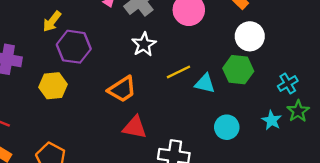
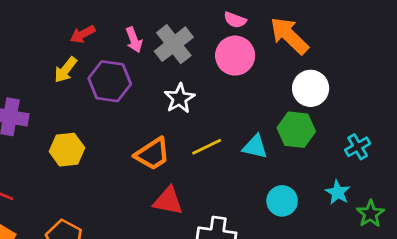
purple hexagon: (74, 47) -> (110, 81), moved
yellow line: (178, 72) -> (207, 147), moved
green star: (298, 111) -> (370, 214), moved

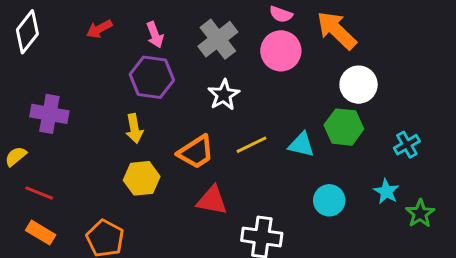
red arrow: (83, 34) -> (99, 29), moved
pink arrow: (134, 40) -> (155, 35), moved
yellow arrow: (66, 70) -> (134, 129), moved, turned -48
yellow hexagon: (67, 150) -> (142, 178), moved

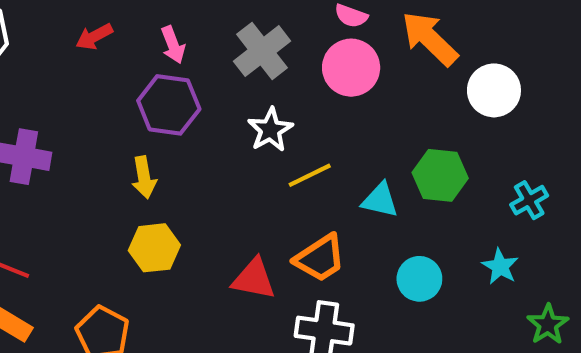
white circle: (359, 85) -> (494, 90), moved
yellow line: (252, 145) -> (310, 175), moved
orange trapezoid: (196, 152) -> (320, 258), moved
green star: (420, 214) -> (548, 324), moved

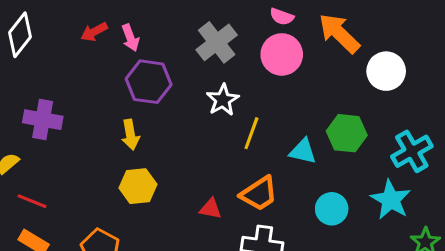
pink arrow: (173, 45) -> (130, 38), moved
yellow line: (310, 175) -> (251, 133), turned -44
cyan cross: (529, 200) -> (412, 151), size x1.5
cyan star: (500, 266) -> (391, 200), size x1.5
red triangle: (254, 279) -> (211, 209), size x0.7

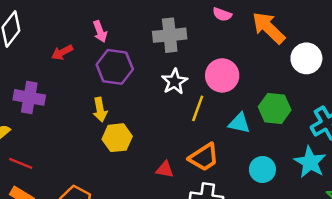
red arrow: (94, 32) -> (62, 52), moved
gray cross: (217, 42) -> (170, 35), turned 32
pink circle: (282, 54) -> (222, 75), moved
yellow hexagon: (138, 186) -> (117, 138), moved

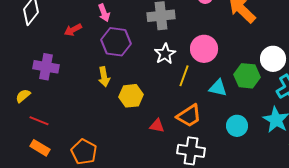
white circle: (306, 58) -> (273, 59), moved
yellow hexagon: (117, 138) -> (131, 96), moved

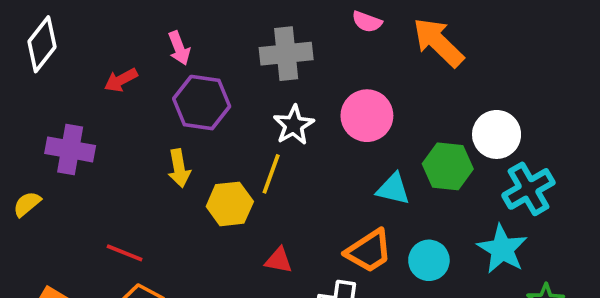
yellow line: (184, 76) -> (271, 174), moved
orange trapezoid: (189, 116) -> (369, 251), moved
red line: (39, 121) -> (125, 253), moved

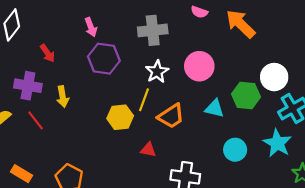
red arrow: (121, 80) -> (47, 53), moved, turned -96
yellow arrow: (179, 168) -> (63, 97), moved
orange trapezoid: (369, 251) -> (171, 116), moved
red line: (125, 253) -> (36, 120), moved, turned 30

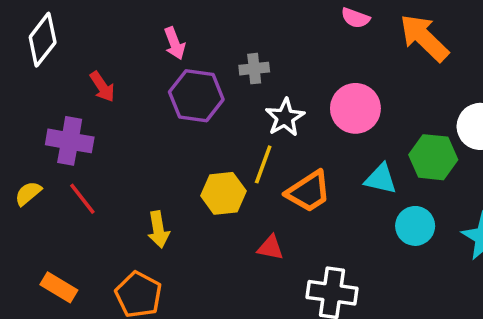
gray cross: (153, 30) -> (254, 69), moved, size x0.6
yellow arrow: (63, 97) -> (158, 230), moved
cyan circle: (235, 150) -> (415, 226), moved

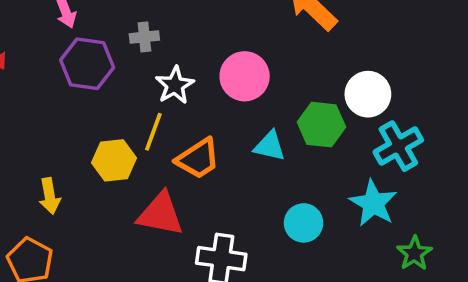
cyan circle: (415, 226) -> (304, 223), moved
red triangle: (270, 248) -> (161, 214), size x1.8

